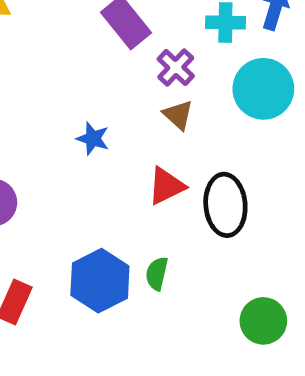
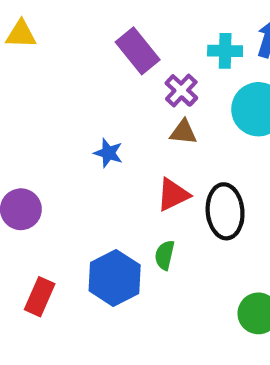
brown triangle: (178, 115) -> (183, 132), turned -36
green semicircle: (157, 274) -> (165, 255), moved

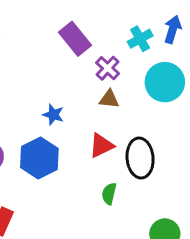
cyan cross: (225, 51) -> (140, 39), turned -30
green semicircle: (165, 255) -> (109, 194), moved
blue hexagon: (115, 278) -> (39, 158), moved

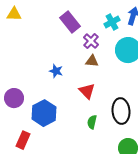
red triangle: (101, 146) -> (87, 91), turned -48
blue hexagon: (39, 158) -> (44, 113), moved
black ellipse: (140, 158) -> (121, 111), moved

